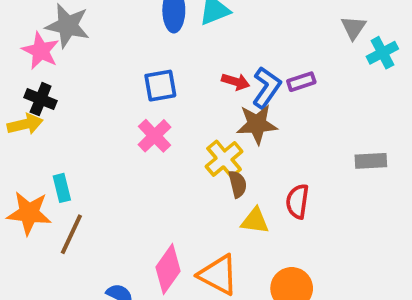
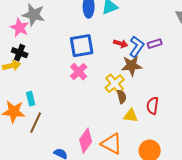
blue square: (160, 86) -> (82, 46), size x1.4

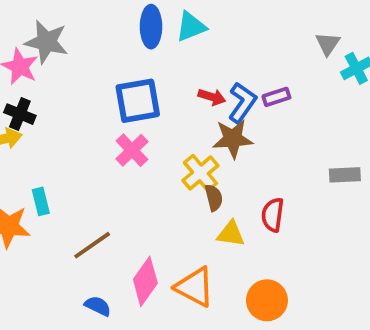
brown line: (36, 123) -> (92, 245), moved, turned 30

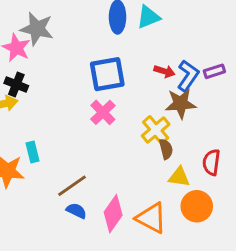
orange circle: (267, 300) -> (197, 206), moved
blue semicircle: (98, 306) -> (76, 211), moved

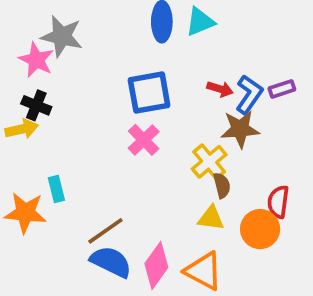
yellow triangle: (179, 177) -> (211, 218), moved
orange circle: (197, 206) -> (260, 229), moved
blue semicircle: (76, 211) -> (111, 262), size x1.6

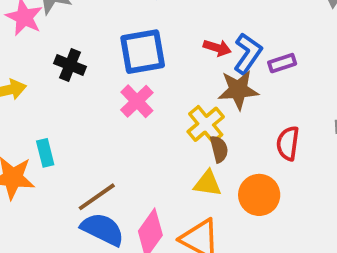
purple rectangle: (282, 89) -> (282, 63), moved
black cross: (36, 105) -> (70, 65), moved
red semicircle: (278, 202) -> (288, 143), moved

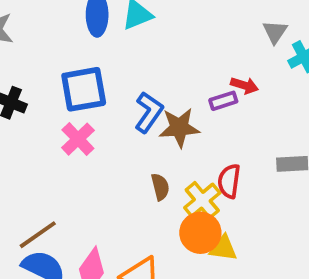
red arrow: (217, 48) -> (244, 85), moved
blue L-shape: (248, 54) -> (149, 112), moved
yellow cross: (206, 124) -> (202, 200), moved
yellow triangle: (208, 183) -> (223, 248), moved

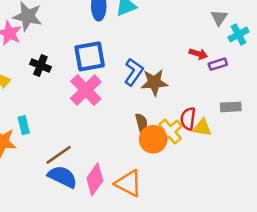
purple rectangle: (223, 101) -> (218, 64), moved
pink cross: (78, 139) -> (86, 90), size x1.4
orange circle: (200, 233) -> (153, 139), moved
yellow triangle: (223, 248) -> (202, 128), moved

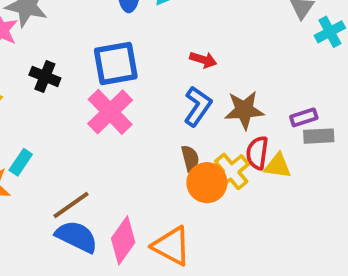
red arrow: (198, 54) -> (203, 60), moved
purple rectangle: (218, 64) -> (304, 117), moved
blue L-shape: (134, 72) -> (198, 106), moved
brown star: (154, 82) -> (244, 110), moved
cyan rectangle: (24, 125) -> (21, 162), turned 48

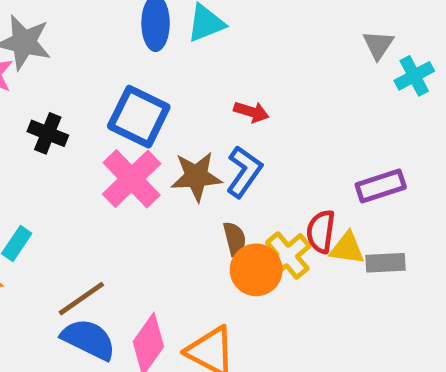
blue square: (116, 63) -> (139, 117), turned 36
brown star: (244, 110) -> (196, 176), moved
purple rectangle: (304, 117) -> (381, 186), size x1.4
gray rectangle: (319, 136) -> (385, 263), moved

